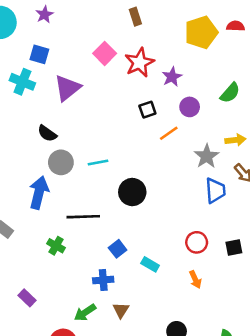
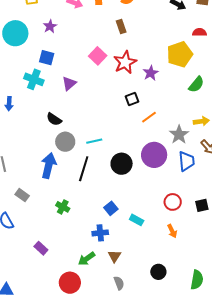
yellow pentagon: (201, 32) -> (180, 54), moved
purple triangle: (67, 88) -> (69, 83), size x0.7
purple circle: (190, 107) -> (154, 155), moved, size x1.6
black line: (83, 217) -> (84, 169), moved, turned -70

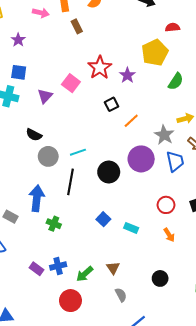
brown rectangle: (121, 27) -> (77, 26), moved
pink square: (98, 56) -> (71, 83), moved
blue arrow: (49, 166) -> (37, 198), moved
blue cross: (100, 233) -> (58, 266), moved

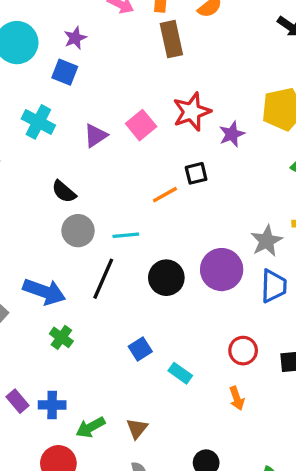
brown rectangle: (77, 26) -> (171, 39), size x1.5
blue square: (19, 72) -> (65, 72), moved
orange line: (131, 121) -> (165, 195), moved
blue arrow: (37, 198) -> (44, 292), turned 90

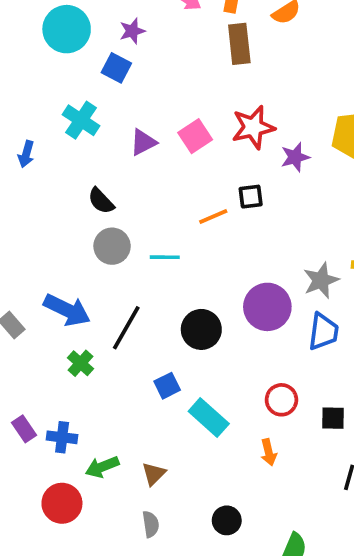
black circle: (166, 278) -> (201, 329), moved
black line: (103, 279) -> (126, 328), moved
cyan rectangle: (180, 373) -> (209, 417), size x1.5

